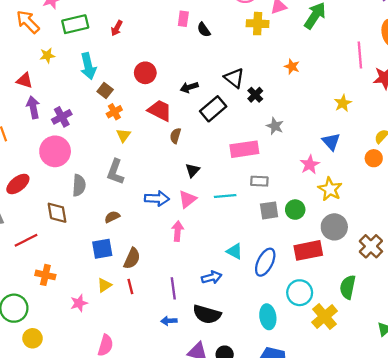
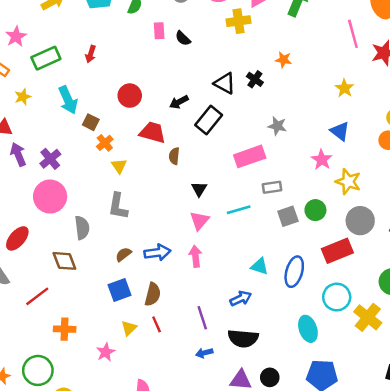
black cross: (255, 95) -> (255, 79), moved
blue arrow: (157, 199) -> (157, 252), moved

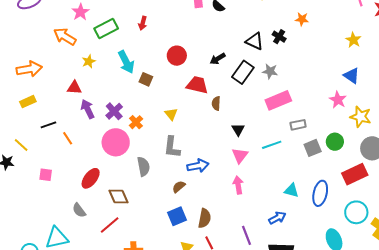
gray star: (277, 126) -> (270, 71), moved
orange cross: (105, 143) -> (136, 122), moved
blue arrow: (157, 252) -> (198, 166), moved
brown diamond: (64, 261) -> (119, 196), moved

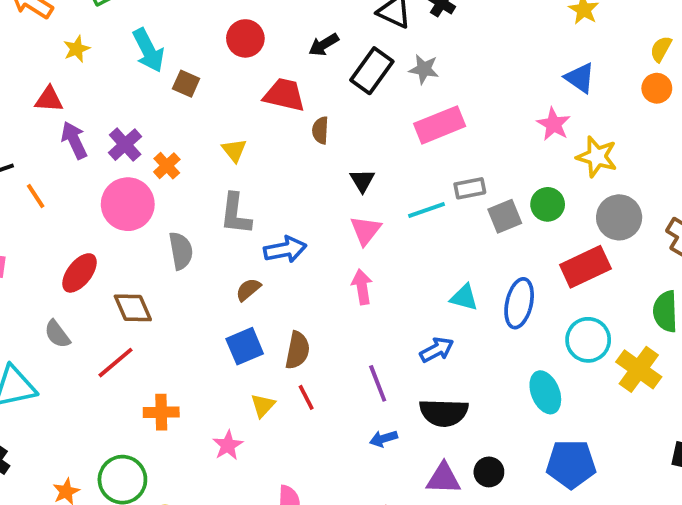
gray rectangle: (298, 125) -> (470, 188), moved

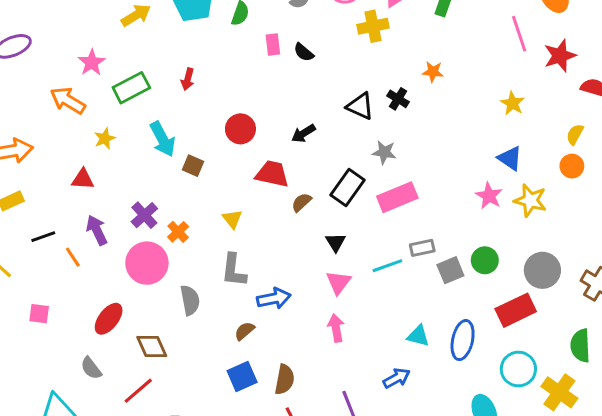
black rectangle: (372, 71) -> (348, 188), moved
brown semicircle: (320, 130) -> (301, 202), turned 45
purple arrow: (74, 140) -> (97, 230), moved
yellow star: (597, 157) -> (530, 200), moved

